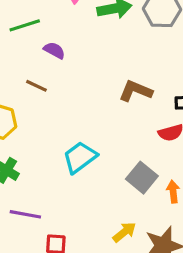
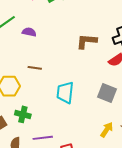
brown line: (36, 86) -> (35, 68), moved
cyan trapezoid: (80, 157) -> (65, 92), turned -30

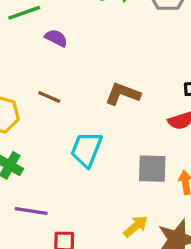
brown L-shape: (87, 41) -> (123, 94), moved
gray square: (107, 93) -> (152, 169), turned -36

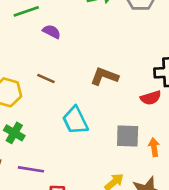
cyan trapezoid: (86, 149) -> (75, 120), turned -48

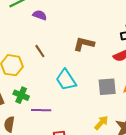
brown line: (46, 79) -> (40, 51), turned 40
purple line: (31, 169) -> (41, 110), moved

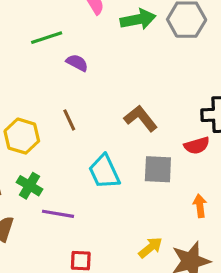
brown L-shape: (84, 44) -> (141, 118), turned 30
gray square: (107, 87) -> (158, 169), moved

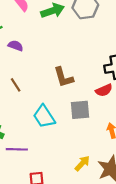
brown L-shape: (141, 118) -> (64, 77), turned -150

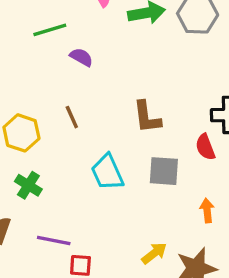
red semicircle: (104, 90) -> (205, 147), turned 84
purple line: (17, 149) -> (54, 241), moved

